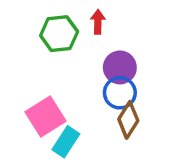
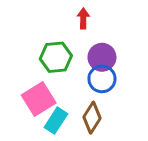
green hexagon: (59, 34) -> (56, 57), moved
brown diamond: (128, 120) -> (92, 118), moved

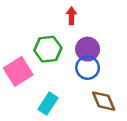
pink square: (39, 99) -> (18, 71), moved
brown diamond: (92, 118) -> (104, 101), moved, turned -55

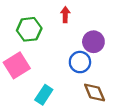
green hexagon: (48, 49) -> (29, 29), moved
purple circle: (88, 49) -> (93, 42), moved

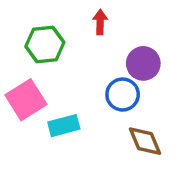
cyan rectangle: (44, 95) -> (64, 126), moved, turned 42

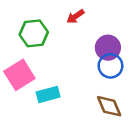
red arrow: (100, 22) -> (75, 16), turned -126
blue circle: (123, 95) -> (110, 66), moved

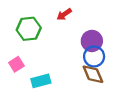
pink square: (19, 75) -> (16, 64), size x0.6
brown diamond: (109, 106) -> (93, 74), moved

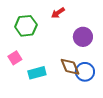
blue circle: (94, 56) -> (85, 72), moved
brown diamond: (93, 74) -> (70, 67), moved

